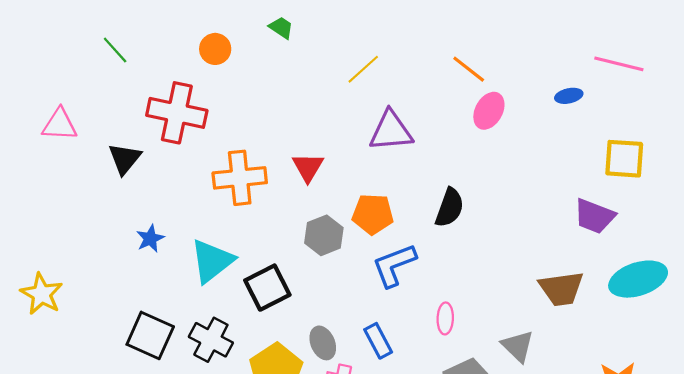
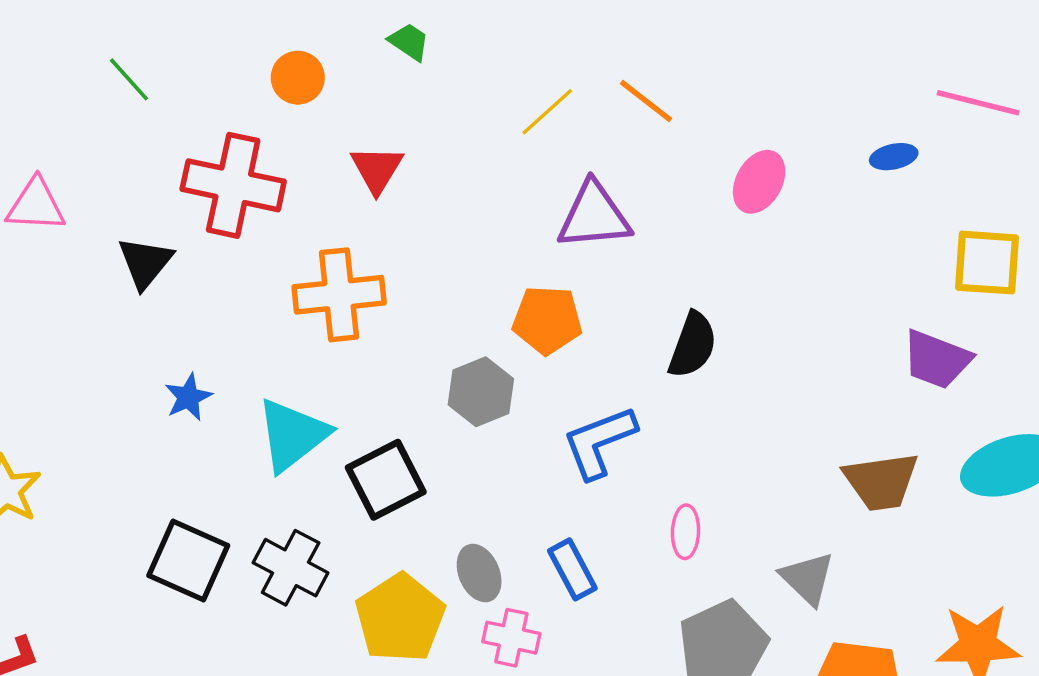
orange line: (469, 69) -> (646, 101), moved
red triangle: (308, 167) -> (377, 169), moved
orange pentagon: (373, 214) -> (547, 320), moved

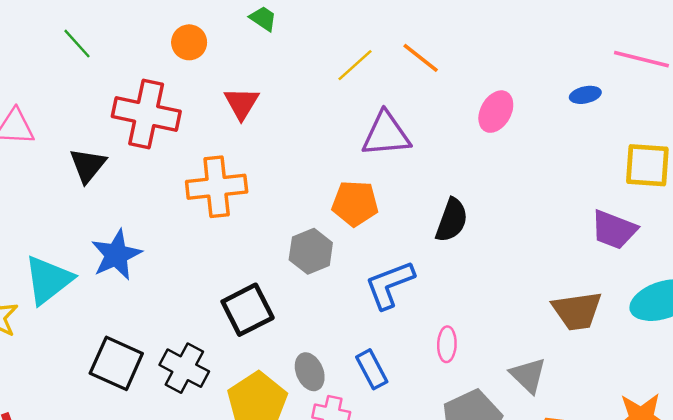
blue star: (188, 397) -> (116, 255), size x1.6
cyan triangle: (292, 435) -> (48, 280), moved

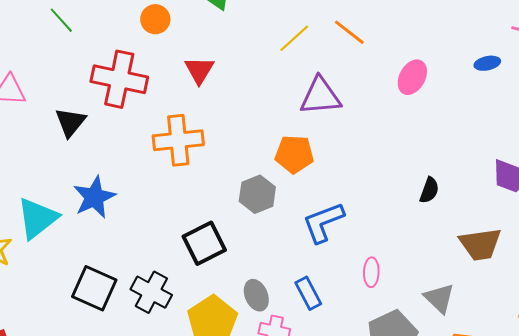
black semicircle: (452, 220) -> (429, 190), moved, size x0.7

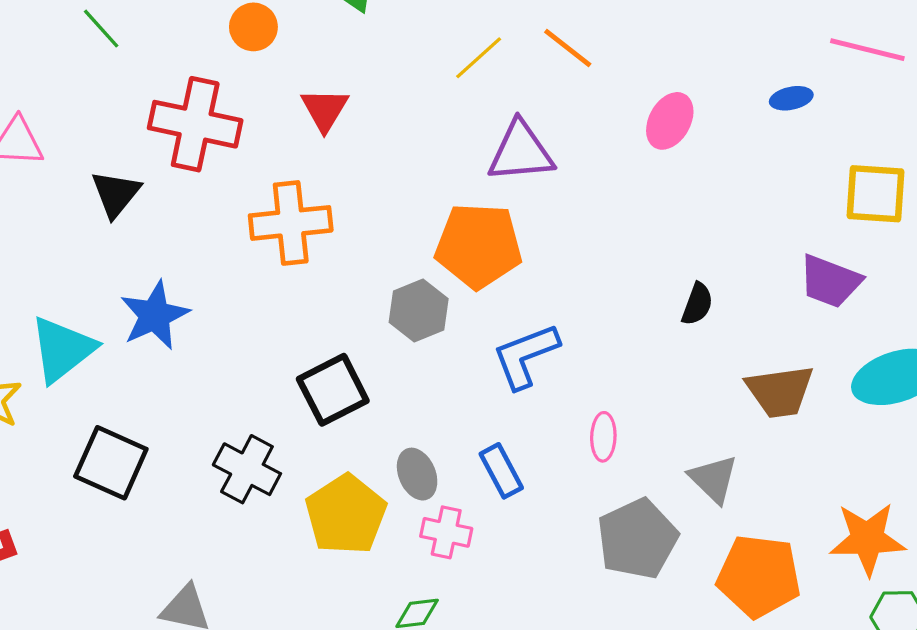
orange pentagon: (294, 154) -> (479, 246), size x1.4
black square: (94, 288) -> (111, 463), moved

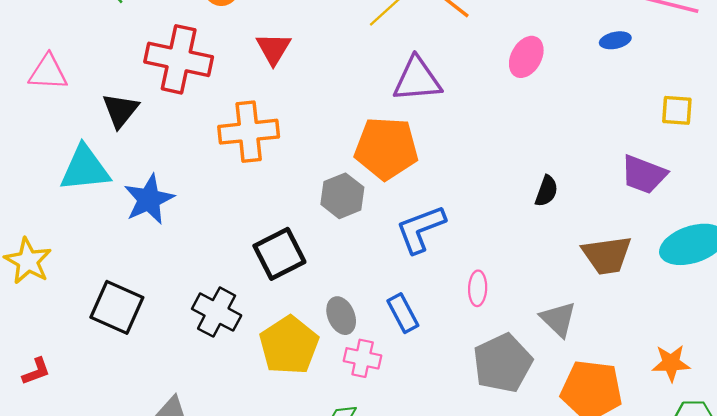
yellow square: (875, 194) -> (677, 110), size x0.7
cyan triangle: (62, 349) -> (85, 168), moved, turned 32
orange star: (867, 539) -> (671, 363), size x0.7

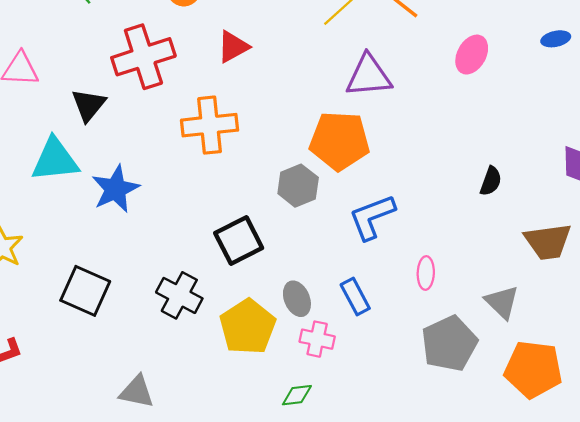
red triangle: (274, 49) -> (233, 47), turned 30
red cross: (179, 59) -> (143, 57), turned -30

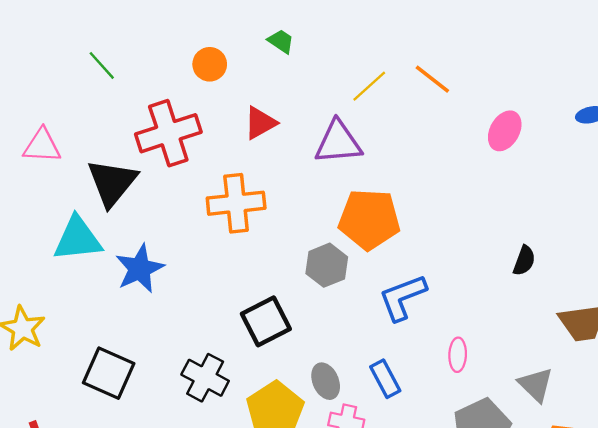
purple triangle: (369, 76) -> (338, 142), moved
black triangle: (89, 105) -> (112, 183), size x1.4

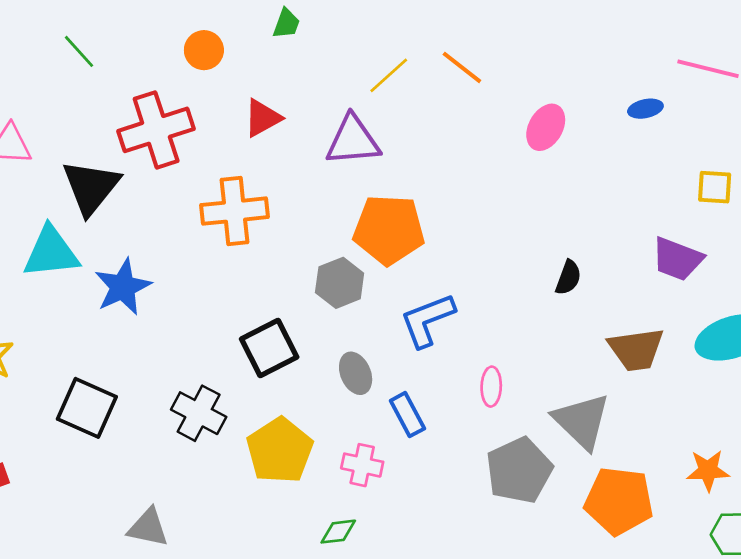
green trapezoid: (281, 41) -> (286, 24), turned 76
gray ellipse: (326, 381) -> (356, 373), moved
gray triangle: (536, 385) -> (582, 421), size x1.4

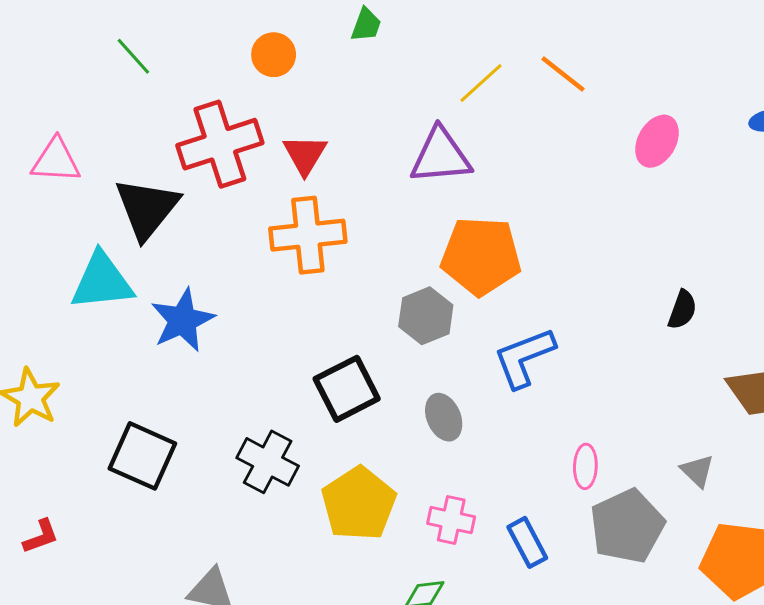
red triangle: (262, 118) -> (305, 155), moved, turned -30
pink ellipse: (491, 387) -> (585, 466), moved
blue rectangle: (407, 415) -> (527, 542), moved
gray triangle: (582, 421) -> (697, 471), size x0.5

